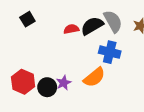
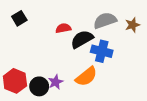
gray semicircle: (113, 21) -> (105, 21), turned -80
black semicircle: (92, 26) -> (82, 39), moved

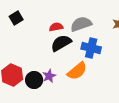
gray semicircle: (105, 21) -> (81, 24), moved
black semicircle: (82, 39) -> (61, 43), moved

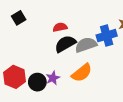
gray semicircle: (81, 24) -> (86, 45), moved
blue cross: (91, 48) -> (107, 36), moved, turned -30

